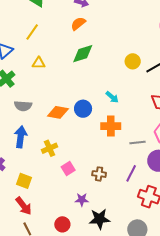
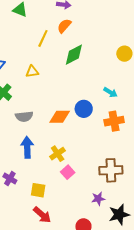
yellow line: (32, 32) -> (43, 38), moved
pink square: (68, 168) -> (68, 172), moved
brown cross: (99, 174) -> (111, 170), size x1.6

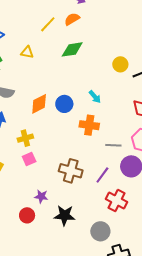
orange diamond: (60, 117) -> (39, 104), turned -45
purple star: (98, 199) -> (41, 196), moved

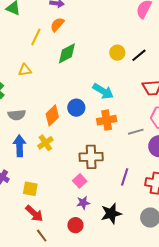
cyan arrow: (95, 97) -> (103, 91), size x1.5
yellow cross: (25, 138) -> (45, 143), moved
pink square: (29, 159) -> (80, 181), moved
brown cross: (71, 171) -> (91, 157), moved
purple line: (102, 175) -> (125, 177), moved

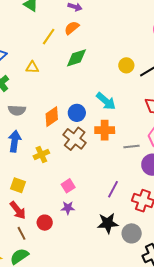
yellow cross: (45, 143) -> (41, 154), moved
brown cross: (91, 157) -> (75, 139), moved, turned 30
black star: (111, 214) -> (108, 223), moved
red circle: (75, 225) -> (45, 223), moved

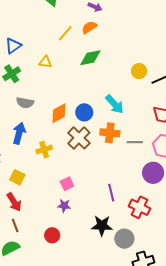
gray line: (131, 146) -> (135, 142), moved
purple line: (113, 189) -> (111, 193), turned -48
red circle: (45, 223) -> (52, 235), moved

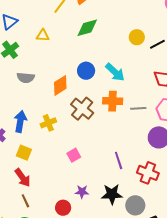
blue circle: (84, 112) -> (86, 71), moved
blue arrow: (19, 133) -> (20, 121), moved
purple star: (64, 206) -> (82, 192), moved

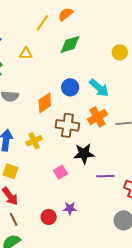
orange cross: (113, 101) -> (98, 117), turned -30
brown cross: (82, 109) -> (67, 125), turned -30
purple line: (119, 160) -> (105, 176), turned -72
black star: (112, 194) -> (84, 154), moved
red circle: (63, 208) -> (49, 217), moved

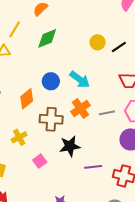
yellow line: (42, 23) -> (15, 29), moved
pink square: (61, 172) -> (40, 161), moved

